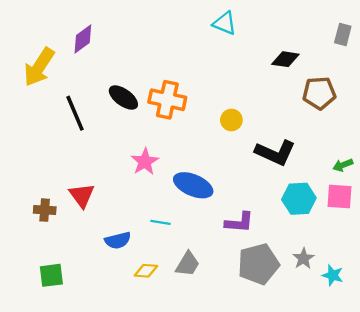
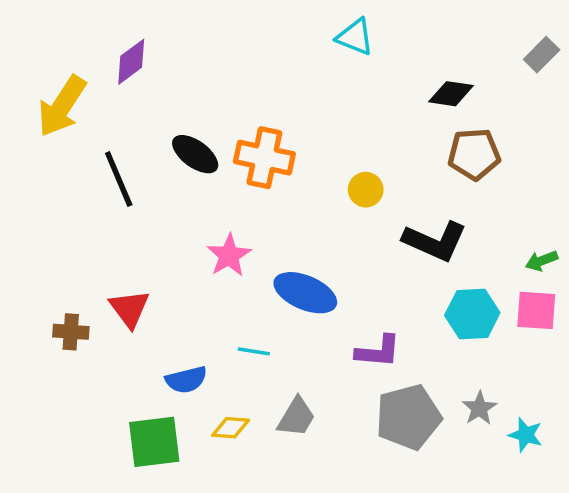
gray rectangle: (343, 34) -> (542, 55), turned 30
brown pentagon: (319, 93) -> (474, 154), moved
green square: (51, 275) -> (154, 442), moved, size x1.4

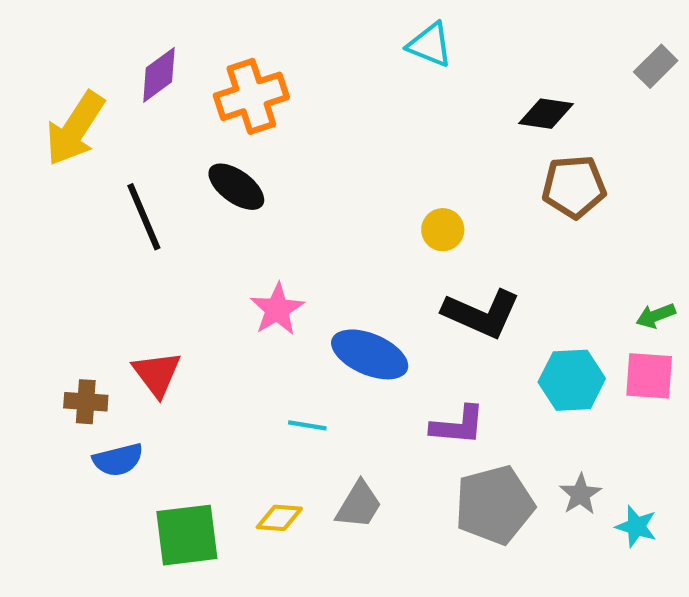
orange cross: (264, 158) -> (251, 96), moved, turned -30
black L-shape: (435, 241) -> (481, 314), moved
blue semicircle: (186, 380) -> (118, 460), moved

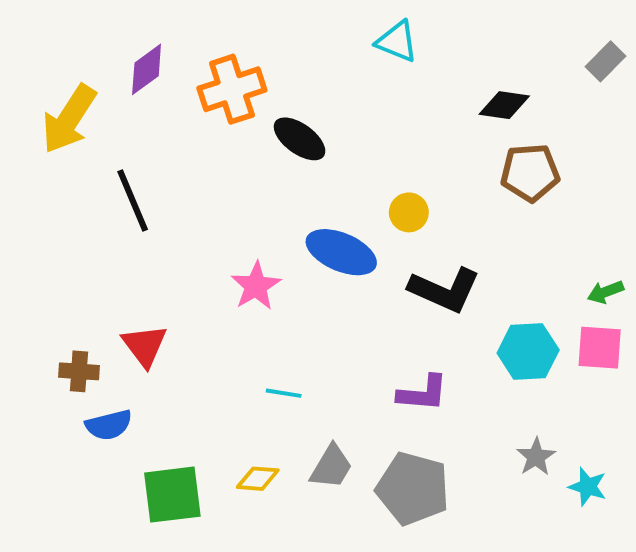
black ellipse: (236, 187) -> (300, 139), moved
blue ellipse: (370, 354) -> (341, 252), moved
gray pentagon: (494, 505) -> (413, 489), moved, turned 30

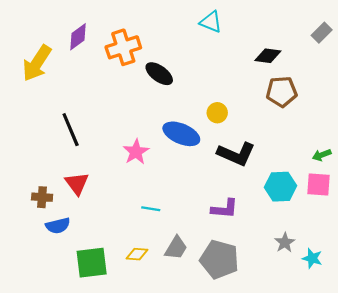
black line: (133, 200) -> (71, 130), moved

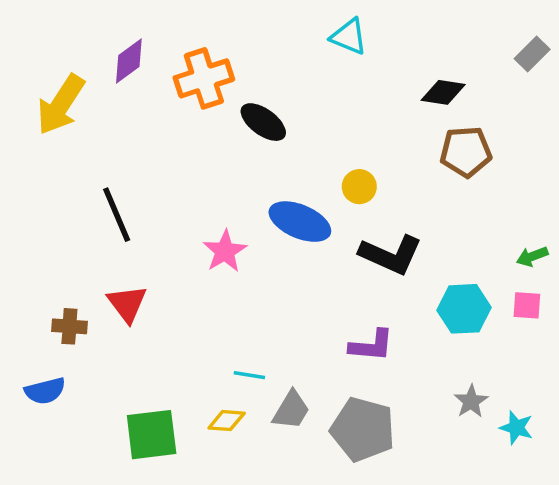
pink square: (319, 184) -> (527, 305), size x0.7
cyan line: (151, 209) -> (249, 375), moved
blue semicircle: (58, 226) -> (45, 391), moved

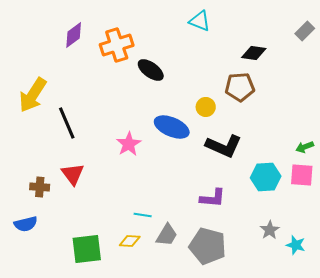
yellow arrow: (61, 105) -> (33, 95), moved
brown pentagon: (466, 152) -> (240, 87), moved
pink square: (527, 305) -> (302, 175), size x1.4

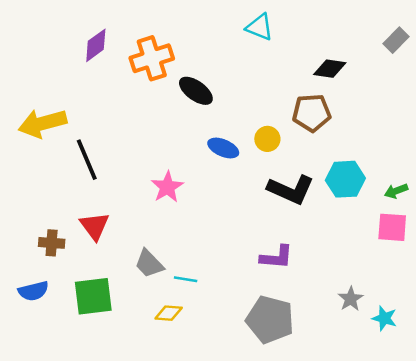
yellow arrow: (33, 95) -> (43, 123), turned 42
blue ellipse: (172, 127) -> (223, 148), moved, size x0.7
cyan hexagon: (266, 177) -> (345, 179), moved
gray trapezoid: (167, 235) -> (149, 264), moved, turned 105
green square: (87, 249) -> (93, 296), moved

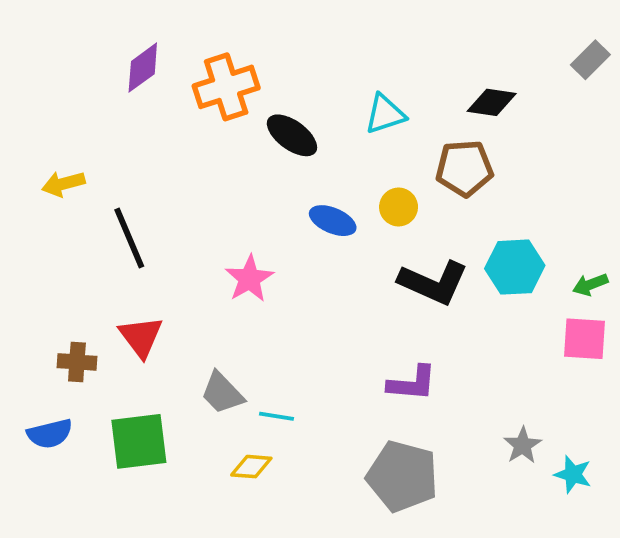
cyan triangle: (260, 27) -> (385, 114), moved, turned -40
yellow arrow: (43, 123) -> (63, 184), size x0.6

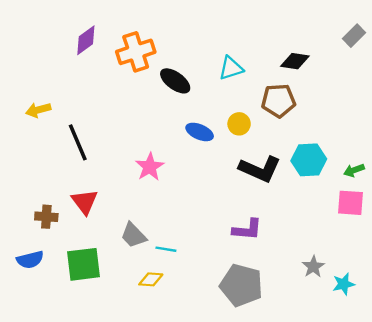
cyan star: (573, 474) -> (344, 284), turned -30

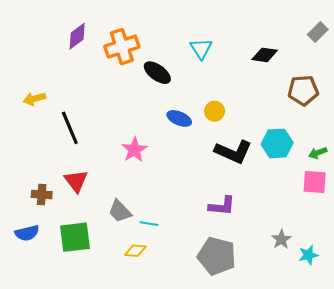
cyan triangle: (231, 68) -> (201, 49), moved, turned -45
brown pentagon: (279, 101) -> (303, 90), moved

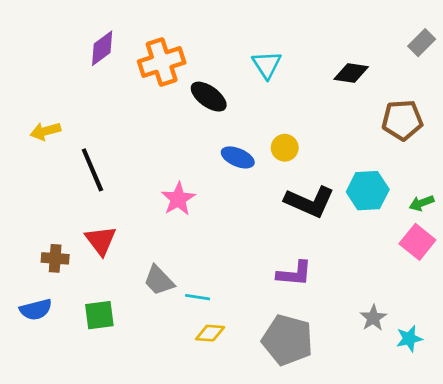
pink square: (315, 182) -> (417, 242), turned 35
green square: (75, 237) -> (99, 315), size x0.7
yellow diamond: (135, 251) -> (210, 333), moved

